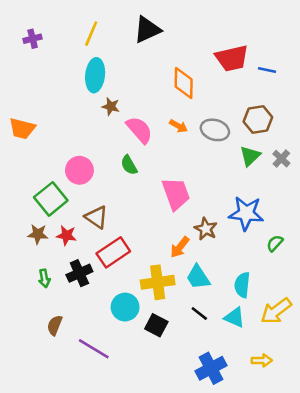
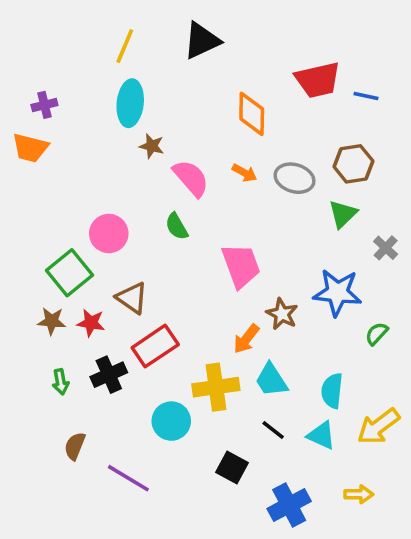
purple cross: (33, 39) -> (44, 105), moved
orange trapezoid: (22, 129) -> (30, 148), moved
gray cross: (281, 159) -> (386, 248), moved
black square: (156, 325) -> (232, 467), moved

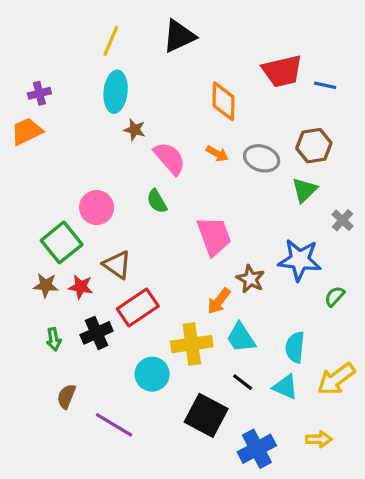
orange trapezoid: (30, 148) -> (27, 131), turned 140
black square: (232, 467) -> (206, 415), size x1.5

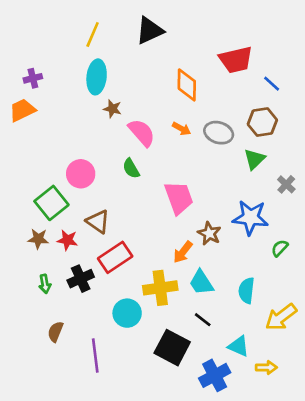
blue line: (325, 85) -> (272, 84), moved, turned 30
cyan triangle: (285, 387) -> (239, 346), moved
purple line: (114, 425) -> (95, 356), turned 52

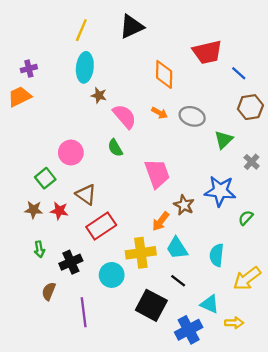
brown hexagon: (262, 122) -> (250, 107), moved
green square: (51, 203) -> (45, 178), size x0.7
black cross: (81, 279) -> (71, 262), moved

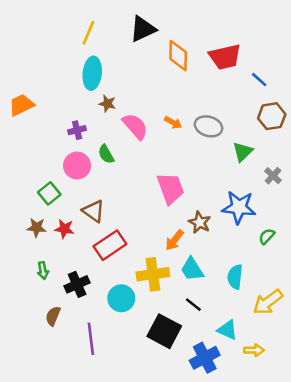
purple cross: (29, 69) -> (77, 130), moved
orange diamond: (164, 74) -> (178, 56), moved
green semicircle: (115, 148) -> (106, 154), moved

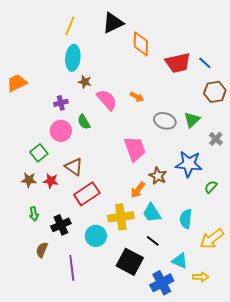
red trapezoid: (225, 57) -> (178, 63), moved
gray ellipse: (209, 126) -> (165, 121), moved

